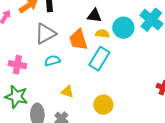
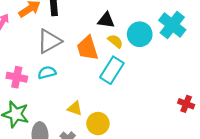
yellow semicircle: (102, 34) -> (115, 41), turned 32
cyan semicircle: (52, 61) -> (47, 73), moved
yellow circle: (103, 105) -> (98, 124), moved

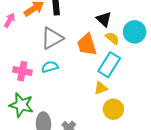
black triangle: (106, 20) -> (104, 19), turned 35
yellow triangle: (75, 108) -> (101, 88), moved, turned -40
yellow circle: (98, 124) -> (113, 109), moved

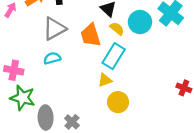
pink cross: (22, 71) -> (14, 70), moved

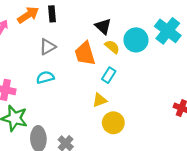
gray triangle: (54, 29) -> (47, 47), size x0.7
cyan rectangle: (114, 56) -> (109, 75), size x0.6

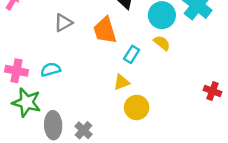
yellow semicircle: (112, 47) -> (162, 43), moved
cyan semicircle: (45, 77) -> (51, 70), moved

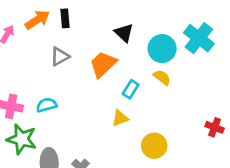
orange trapezoid: (105, 30) -> (103, 64), turned 64
yellow circle: (137, 107) -> (154, 146), moved

